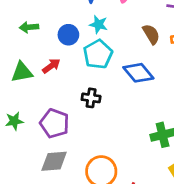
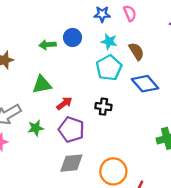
brown semicircle: (151, 34) -> (136, 51), moved
blue circle: (68, 35) -> (73, 37), moved
red arrow: (51, 66) -> (64, 103), moved

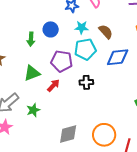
green arrow: (48, 45) -> (31, 39), turned -72
cyan pentagon: (109, 68) -> (85, 49), turned 30
blue diamond: (145, 84) -> (118, 57), turned -45
purple pentagon: (71, 130) -> (62, 61), moved

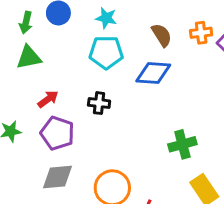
brown semicircle: (106, 32) -> (162, 35), moved
purple pentagon: (62, 61) -> (57, 133), moved
green triangle: (32, 73) -> (29, 57), moved

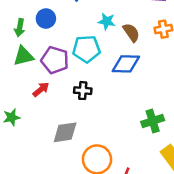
cyan star: (106, 18) -> (107, 21), moved
purple pentagon: (57, 133) -> (55, 60), moved
gray diamond: (58, 177) -> (65, 132), moved

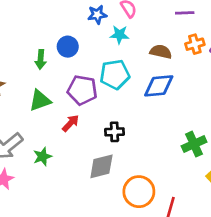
cyan star: (107, 21) -> (119, 35), moved
brown semicircle: (131, 33) -> (161, 52), turned -36
green triangle: (23, 56) -> (40, 100), moved
black cross: (83, 91) -> (114, 132), moved

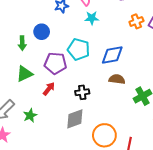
cyan star: (119, 35) -> (92, 18), moved
brown semicircle: (161, 52) -> (117, 79), moved
cyan pentagon: (115, 74) -> (79, 49), turned 30

